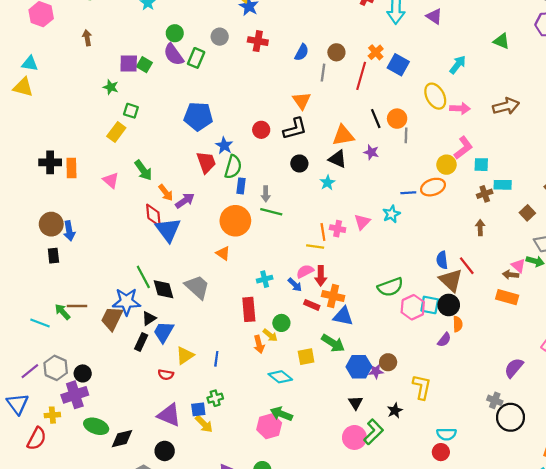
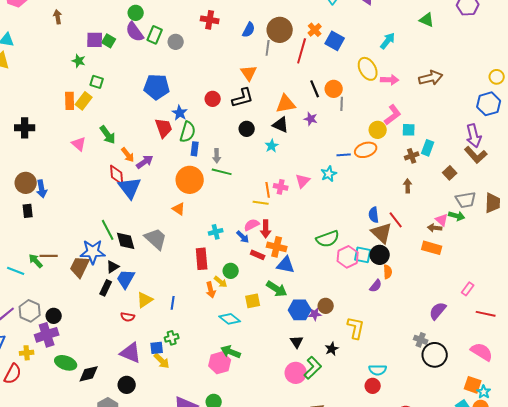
gray circle: (220, 37) -> (176, 42), moved
brown circle: (336, 52) -> (280, 30), size x1.6
orange rectangle: (71, 168) -> (70, 101), moved
cyan rectangle: (503, 185) -> (428, 148), turned -70

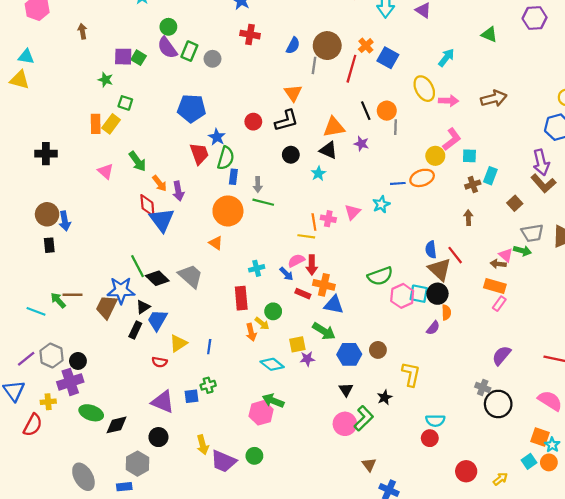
purple arrow: (145, 162) -> (178, 191), turned 114
black diamond: (126, 241) -> (157, 278), turned -30
pink rectangle: (468, 289) -> (499, 304), moved
purple star: (315, 314) -> (307, 359), moved
yellow arrow: (162, 361) -> (203, 445), moved, turned 30

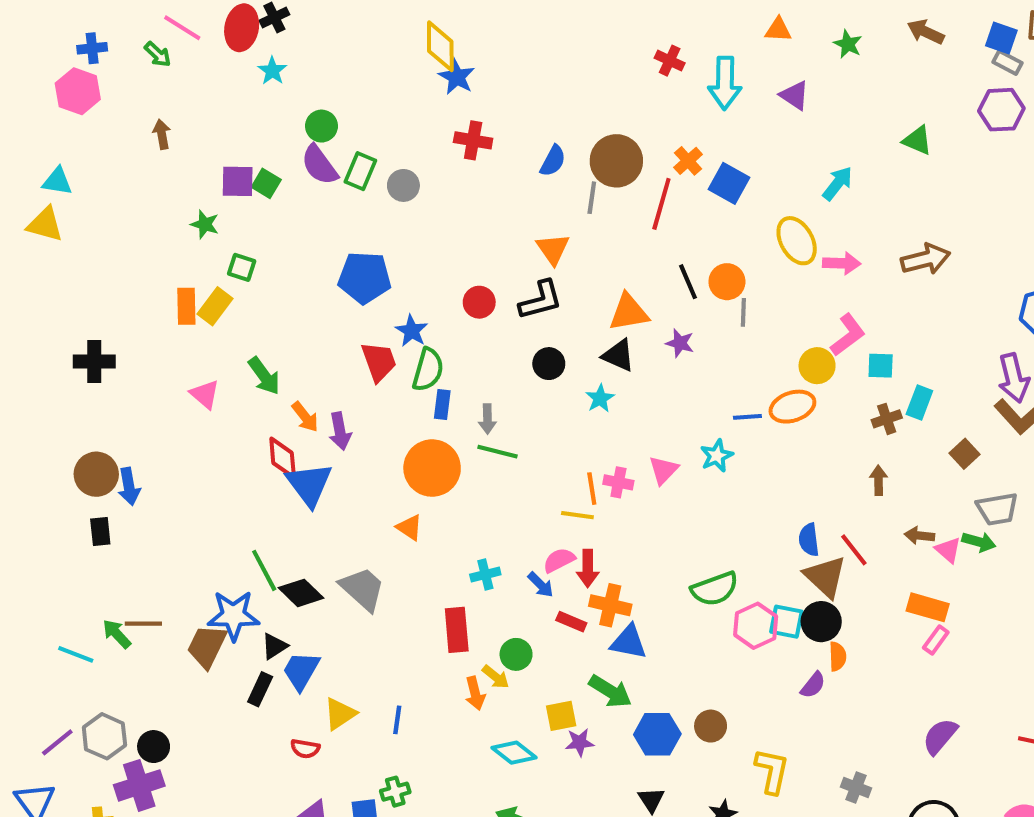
brown arrow: (498, 264) -> (919, 536), moved
gray cross: (483, 387) -> (856, 787), moved

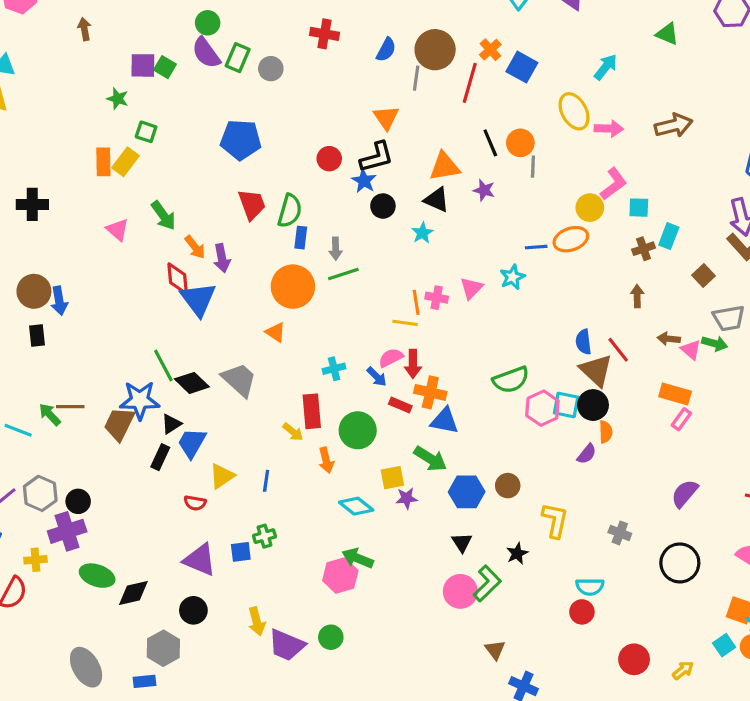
blue star: (412, 331) -> (364, 181), moved
green line: (498, 452) -> (343, 274), turned -32
green circle: (516, 654) -> (358, 430), size x1.5
yellow arrow: (496, 677) -> (293, 432), moved

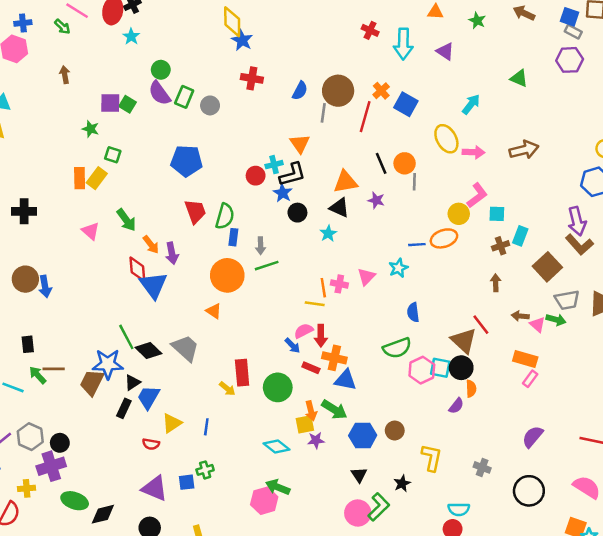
brown square: (704, 276) -> (547, 267), size x1.6
black rectangle: (37, 336) -> (28, 344), moved
blue semicircle: (583, 342) -> (413, 312), moved
cyan cross: (334, 369) -> (274, 165), moved
orange arrow: (326, 460) -> (311, 411), moved

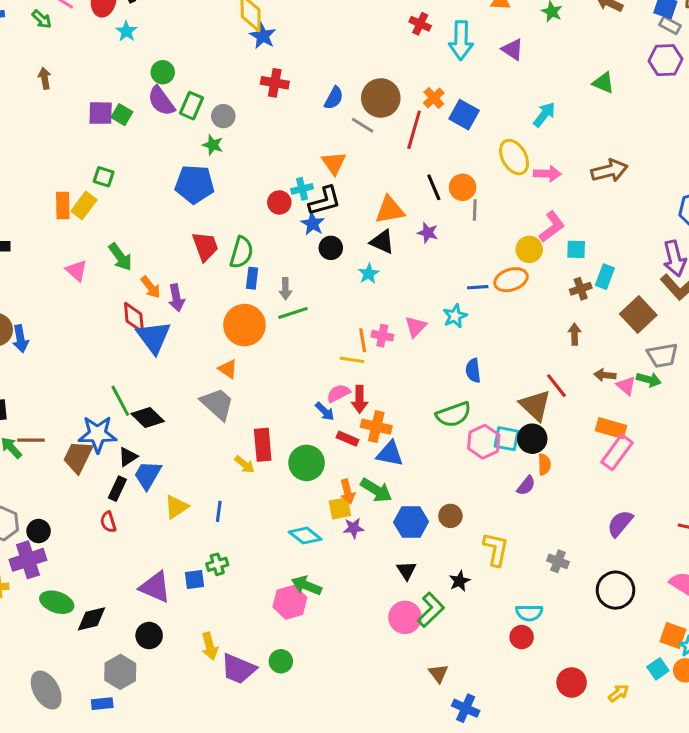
gray line: (323, 113) -> (363, 125), turned -66
green star: (91, 129) -> (213, 145), moved
gray trapezoid: (185, 348) -> (217, 404), moved
pink rectangle: (530, 379) -> (617, 452), size x1.6
red semicircle: (151, 444) -> (108, 522), moved, turned 63

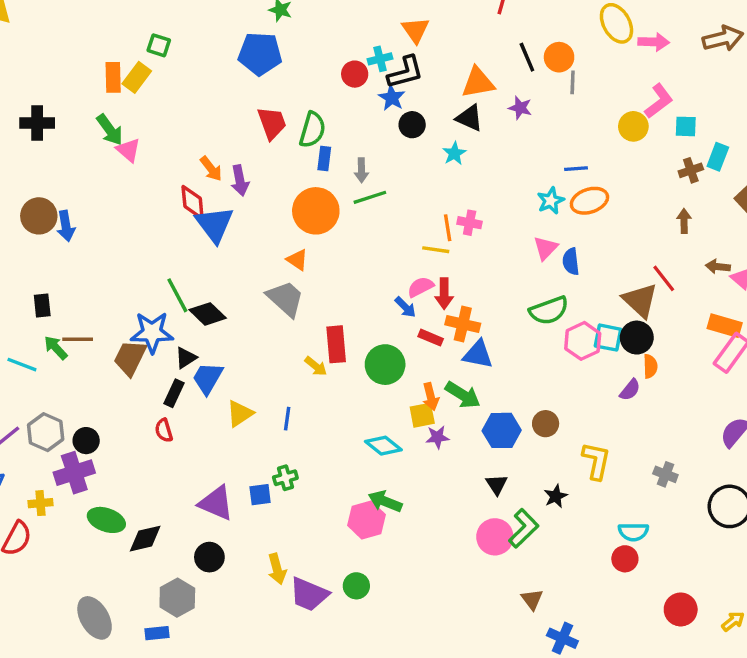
green arrow: (120, 257) -> (110, 130), moved
orange ellipse: (511, 280) -> (589, 201), moved
pink triangle: (416, 327) -> (546, 248), moved

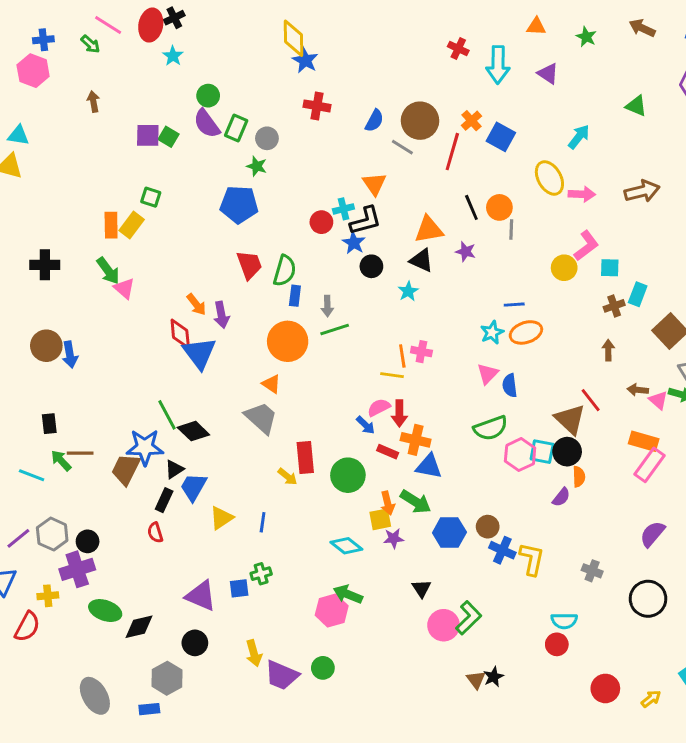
black triangle: (497, 484) -> (421, 588), moved
black star: (556, 496) -> (494, 677), moved
blue cross: (562, 638) -> (502, 550), moved

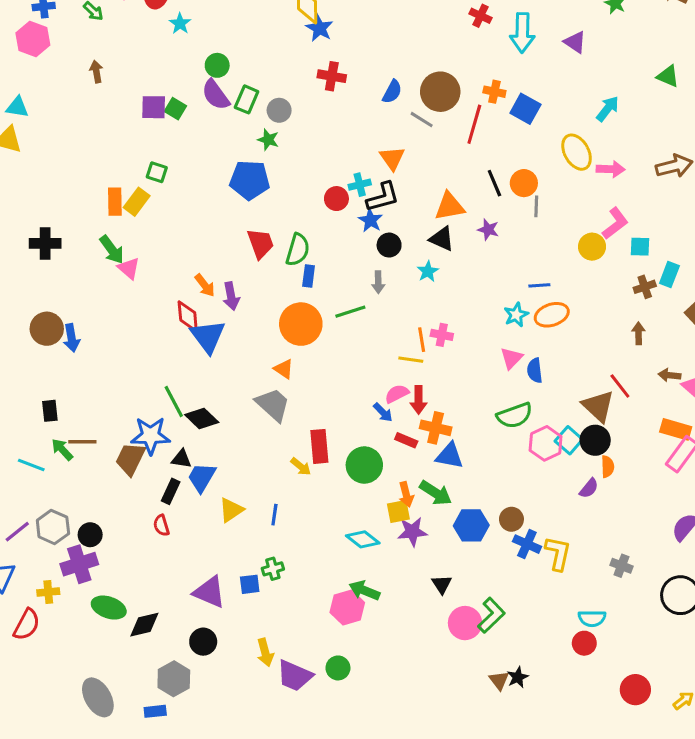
orange cross: (471, 121) -> (494, 92), turned -36
gray arrow: (327, 306) -> (378, 282), moved
cyan square: (542, 452) -> (569, 440), turned 30
black triangle: (174, 469) -> (182, 459), turned 42
purple star: (394, 538) -> (412, 532), size x1.4

